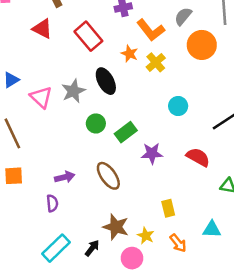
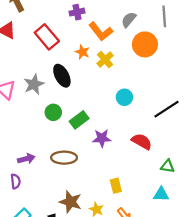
brown ellipse: (108, 176) -> (64, 158), turned -55
cyan triangle: (212, 229) -> (161, 194), moved

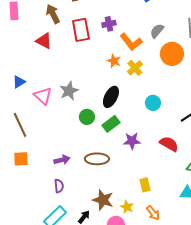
red rectangle: (47, 37) -> (81, 30), moved, turned 30
black ellipse: (62, 76) -> (111, 97), moved, turned 55
purple semicircle: (16, 181) -> (59, 186), moved

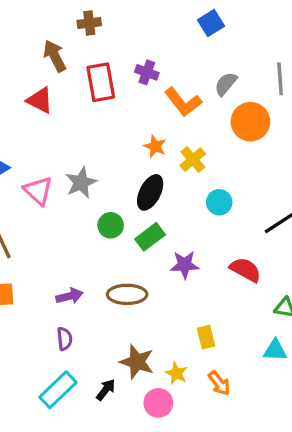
purple cross: (109, 24) -> (147, 72), turned 32
orange star: (114, 61) -> (155, 146), moved
yellow cross: (135, 68) -> (193, 160), moved

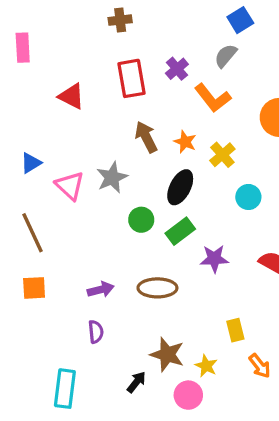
brown arrow: (55, 56) -> (146, 137), moved
purple cross: (147, 72) -> (177, 69), turned 30
gray semicircle: (226, 84) -> (226, 56), moved
orange arrow: (219, 383) -> (260, 366), moved
cyan rectangle: (58, 390) -> (65, 389), moved, turned -39

